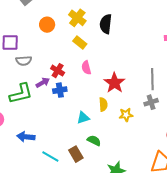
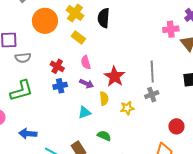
orange circle: (47, 25) -> (45, 21), size x1.6
purple arrow: (43, 83) -> (87, 84), moved, turned 56
green semicircle: (94, 140) -> (104, 136), moved

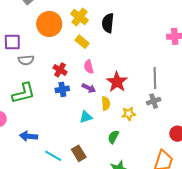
green semicircle: (104, 136) -> (113, 137), moved, turned -88

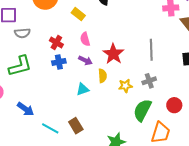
gray cross: (154, 101) -> (149, 81), moved
blue arrow: (29, 136) -> (26, 109), turned -150
green semicircle: (113, 137) -> (142, 110), moved, size x1.6

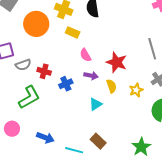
red cross: (56, 42) -> (44, 71), moved

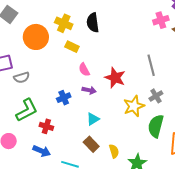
red cross: (44, 71) -> (46, 126), moved
yellow semicircle: (111, 86) -> (114, 151), moved
yellow star: (136, 90) -> (134, 106), size x1.5
brown rectangle: (98, 141) -> (91, 144), moved

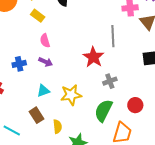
gray line: (151, 65) -> (113, 36), moved
red star: (115, 78) -> (93, 57), moved
yellow star: (134, 106) -> (71, 95), moved

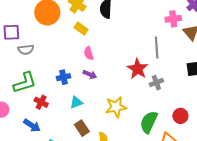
gray cross: (110, 81) -> (156, 83), moved
cyan triangle: (43, 91) -> (76, 102), moved

